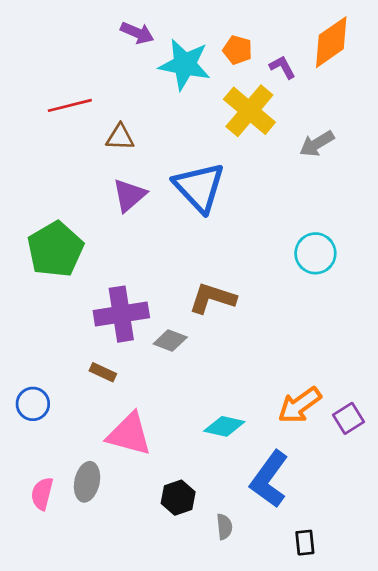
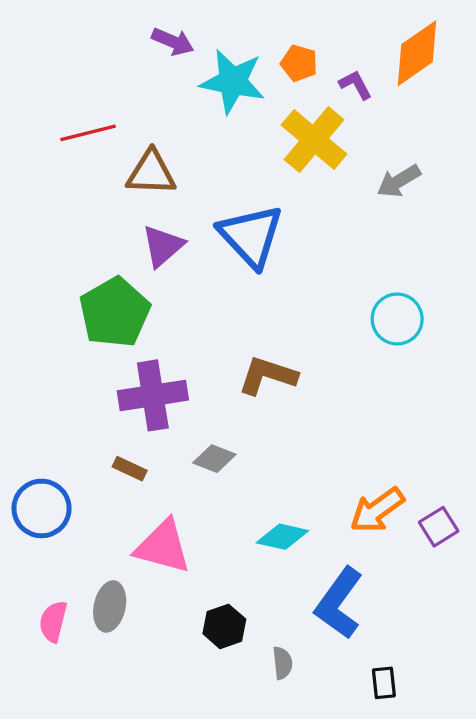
brown triangle: (120, 137) -> (151, 173), size x1.4
green pentagon: (55, 249) -> (115, 312), moved
gray diamond: (170, 340) -> (214, 459), moved
blue circle: (33, 404) -> (42, 508), size x1.4

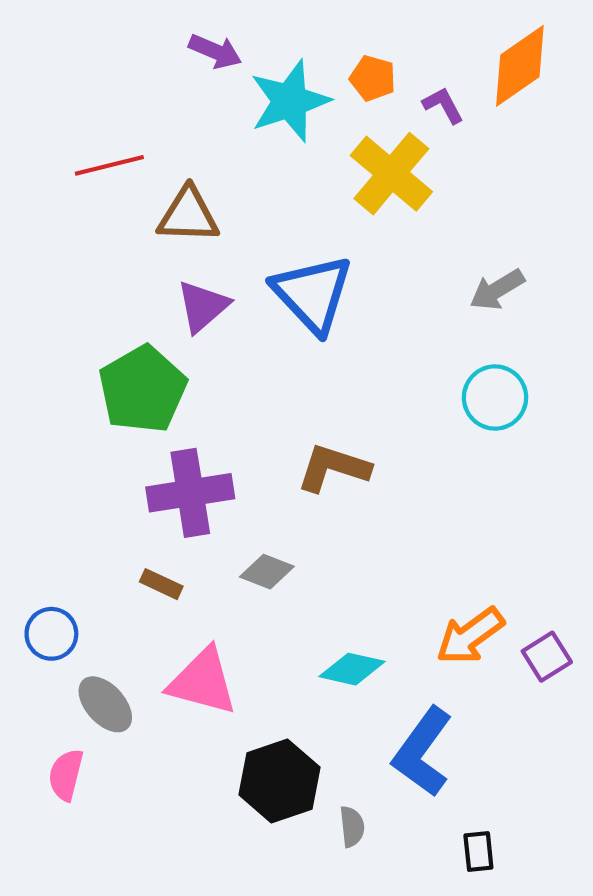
cyan star: (233, 81) -> (290, 101), turned -30
gray arrow: (399, 181) -> (497, 290), moved
blue circle: (42, 508) -> (51, 634), size x0.7
gray ellipse: (110, 606) -> (105, 704), moved, turned -54
black hexagon: (224, 626) -> (279, 781), size x1.5

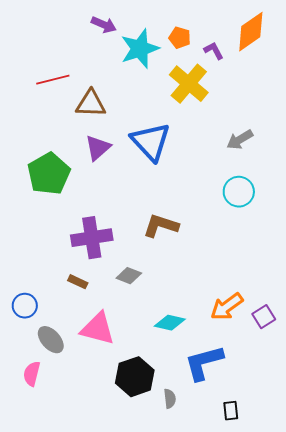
green pentagon: (143, 389) -> (49, 174), moved
blue L-shape: (422, 752) -> (204, 363), turned 39

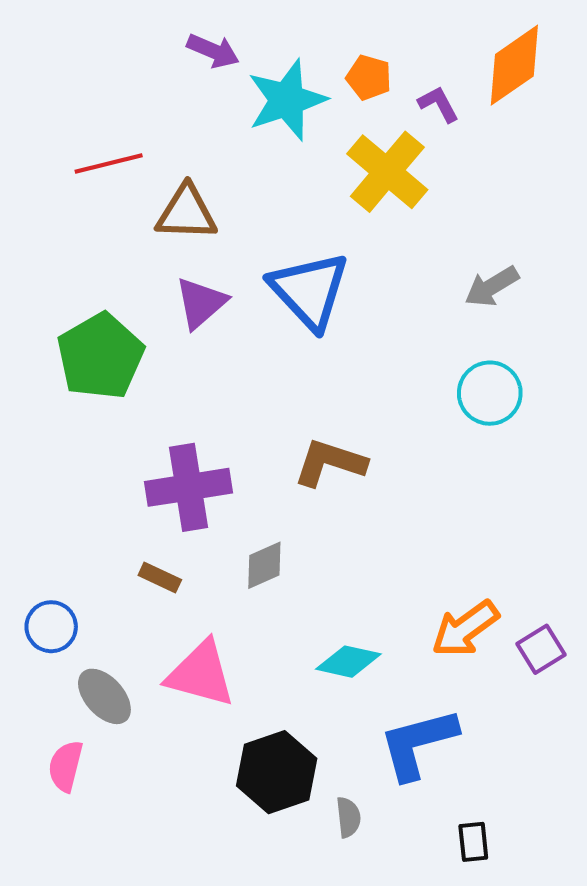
gray diamond: (129, 276) -> (264, 565), turned -45

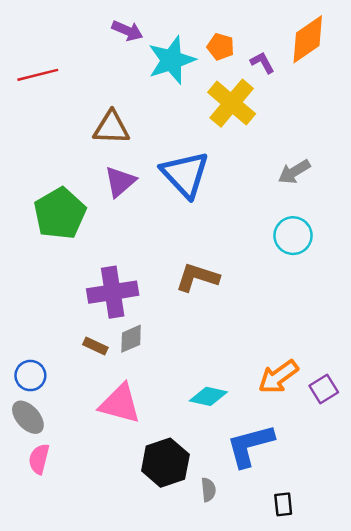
red line: (109, 164) -> (38, 75), moved
gray diamond: (264, 565) -> (131, 339), moved
gray ellipse: (104, 696) -> (28, 417), moved

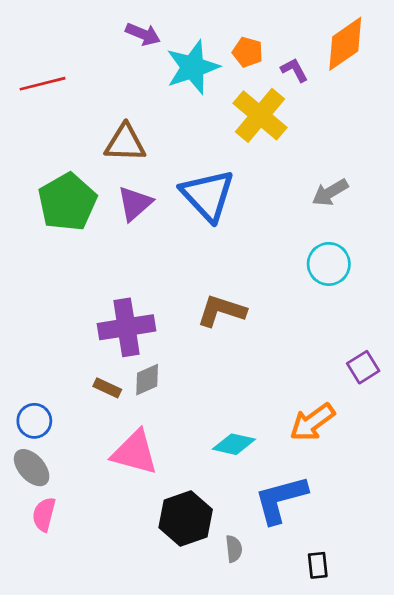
green pentagon: (60, 214) -> (67, 202), moved
purple square: (324, 389) -> (363, 367), moved

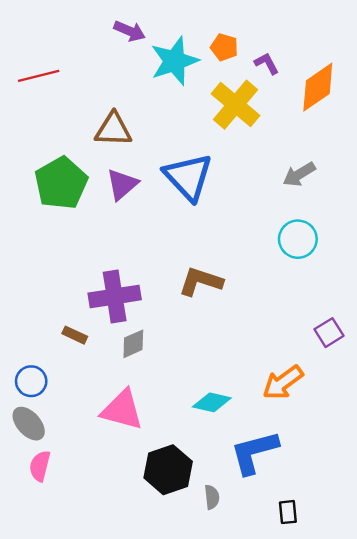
orange diamond: (345, 44) -> (318, 87), moved
brown rectangle: (107, 388) -> (75, 335), moved

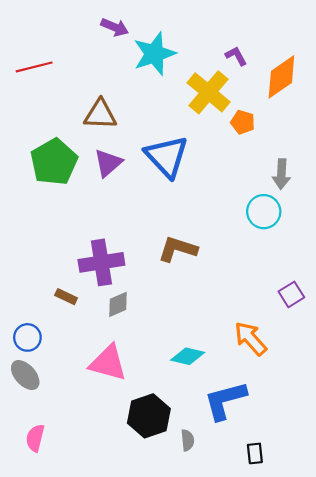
orange pentagon: (224, 47) -> (243, 122), moved
gray arrow: (299, 174) -> (281, 174), moved, turned -56
orange arrow: (283, 382) -> (250, 339), turned 84
pink semicircle: (40, 466) -> (35, 438), moved

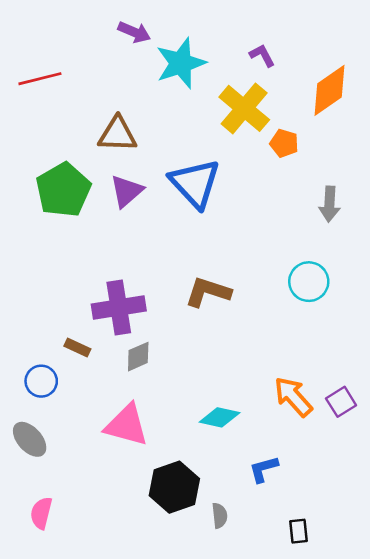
purple L-shape: (236, 56) -> (262, 55), moved
cyan circle: (264, 212) -> (309, 282), moved
purple square: (291, 294) -> (341, 402), moved
blue circle: (27, 337) -> (41, 381), moved
blue L-shape: (225, 400) -> (264, 469), size x0.6

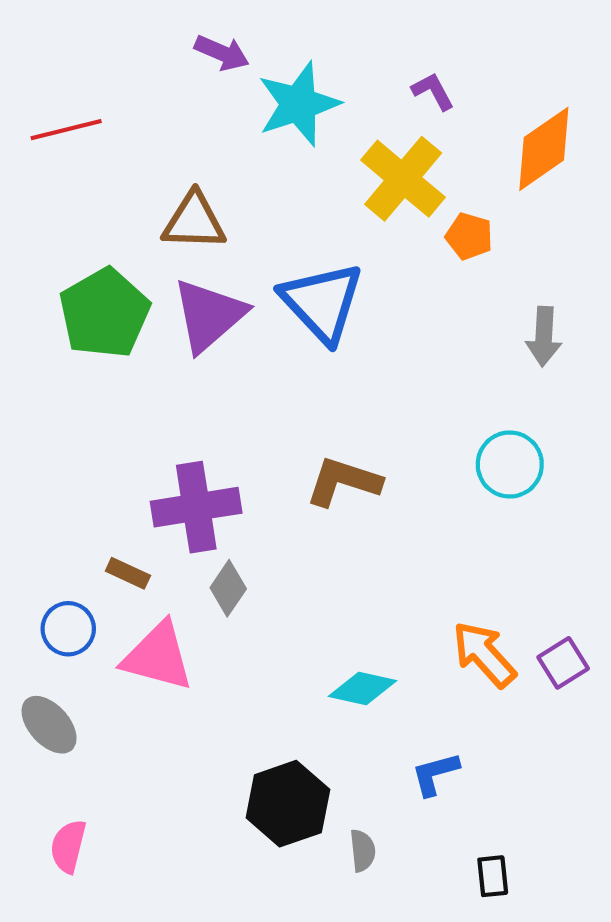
purple triangle: (127, 191) -> (209, 315), size x1.4
gray diamond: (138, 357) -> (228, 588), turned -32
pink triangle: (127, 425) -> (158, 656), moved

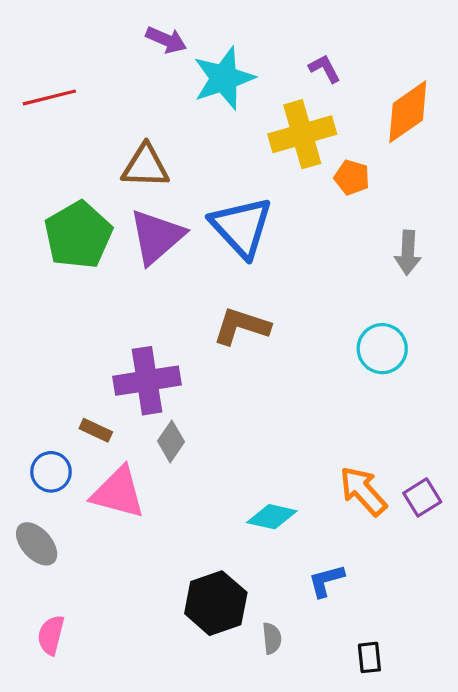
yellow cross: (403, 179) -> (302, 134), turned 34
brown L-shape: (343, 482) -> (241, 326), moved

